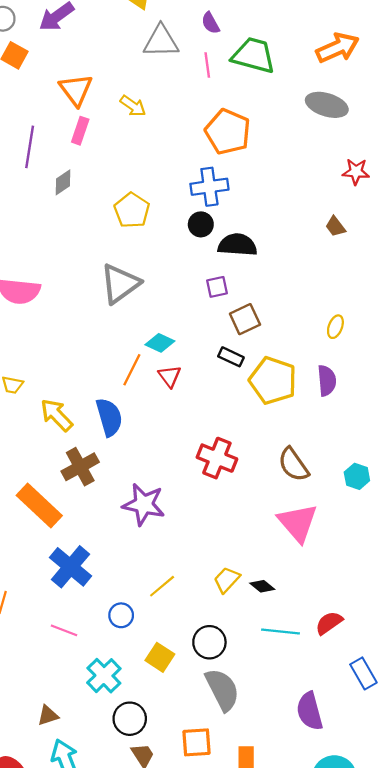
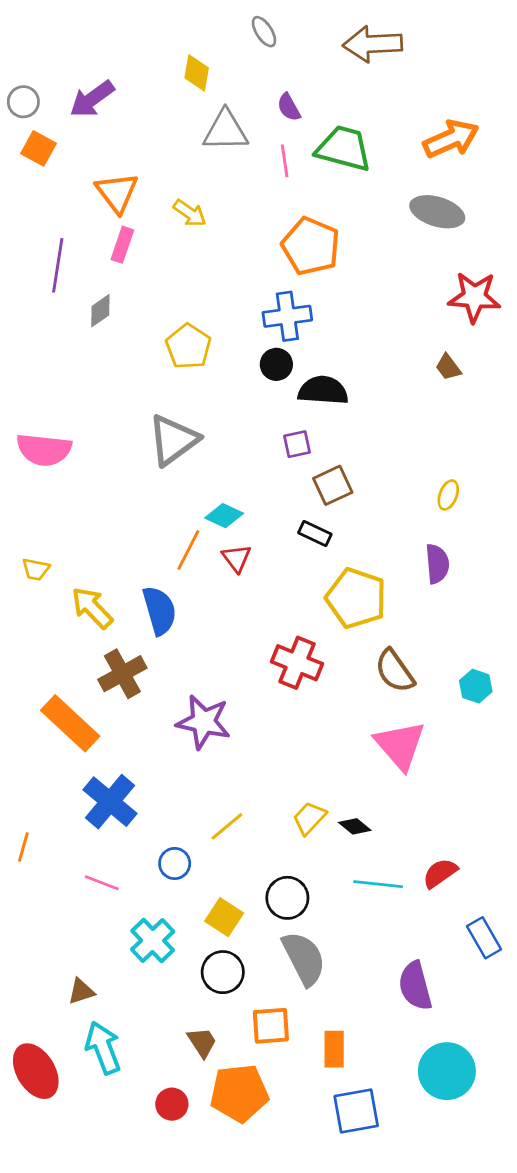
red star: (356, 172) -> (474, 297), size x1.5
yellow pentagon: (273, 381) -> (356, 598), moved
black circle: (130, 719) -> (223, 972), moved

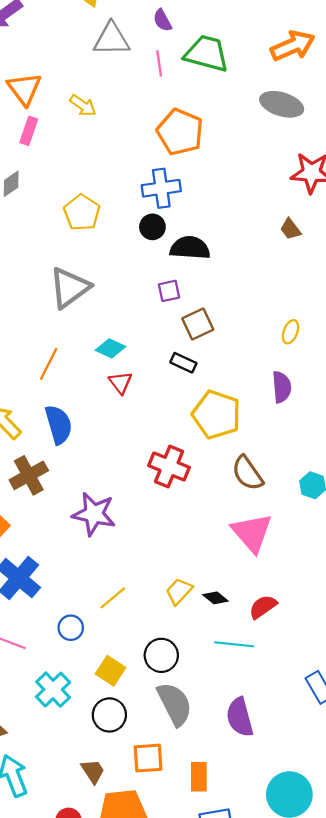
orange line: (188, 550) -> (49, 364), moved
red semicircle: (440, 873) -> (263, 607), moved
purple semicircle: (415, 986) -> (240, 717), moved

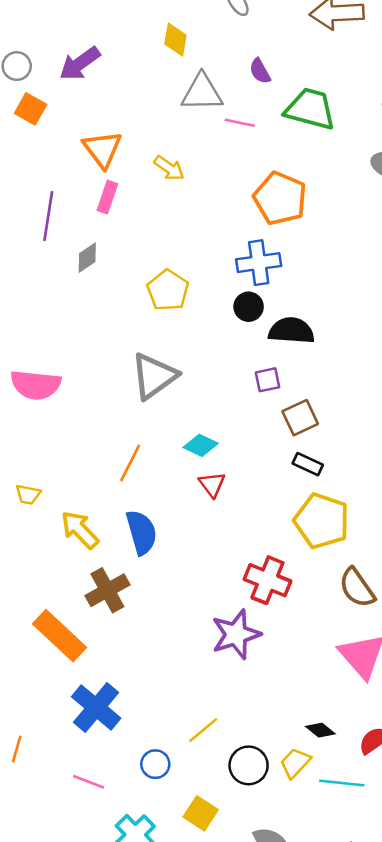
pink line: (159, 63) -> (240, 123), moved, turned -70
black rectangle: (183, 363) -> (308, 464), moved
purple star: (94, 514) -> (236, 634), moved, turned -30
yellow trapezoid: (179, 591) -> (295, 763), moved
black circle: (161, 655) -> (249, 765), moved

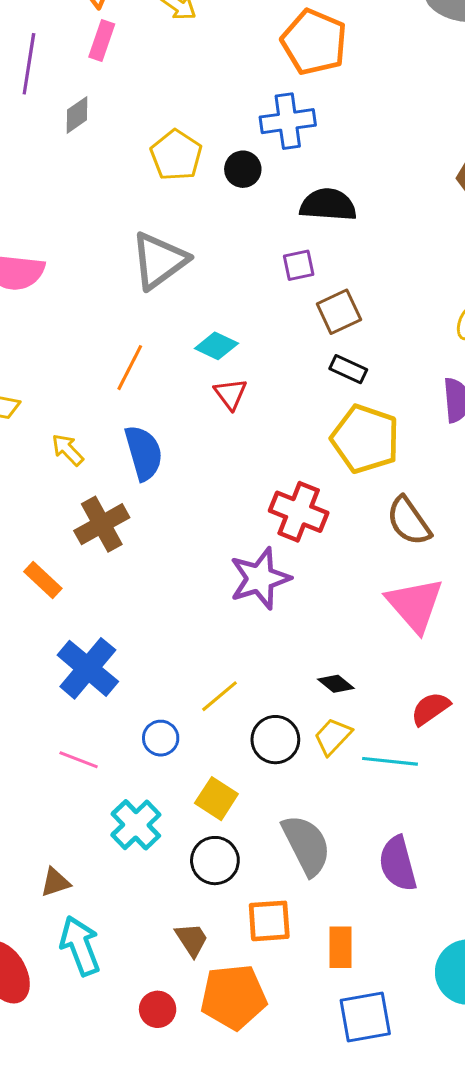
black circle: (249, 307) -> (243, 169), moved
yellow arrow: (80, 530) -> (68, 450), size x0.7
orange rectangle: (60, 636) -> (43, 580), size x0.6
black diamond: (320, 730) -> (336, 684), moved

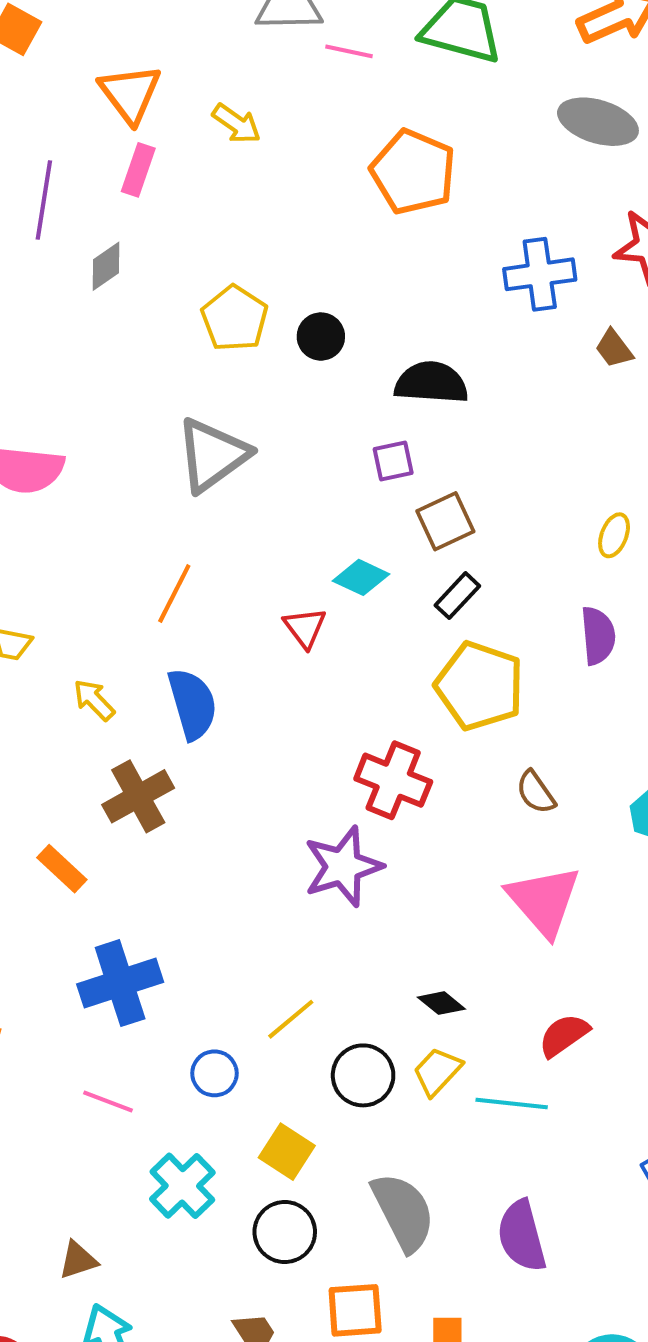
blue cross: (288, 121) -> (540, 274), moved
cyan diamond: (216, 346) -> (361, 577), moved
black rectangle: (348, 369) -> (457, 596), turned -72
brown semicircle: (409, 521) -> (536, 792), size x0.7
blue cross: (88, 668) -> (120, 983), turned 32

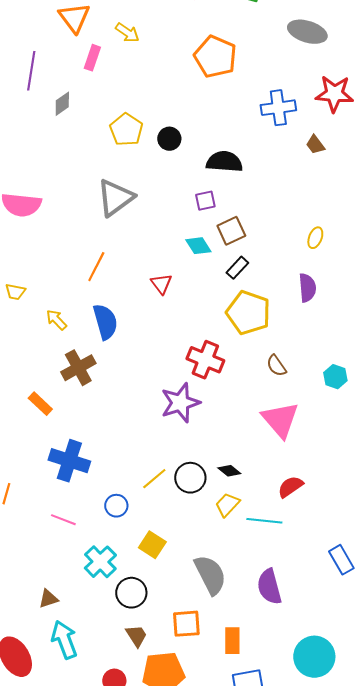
pink rectangle: (138, 170) -> (92, 58), moved
cyan diamond: (361, 577) -> (198, 246), moved, turned 32
blue cross: (120, 983) -> (69, 461), turned 36
black circle: (363, 1075) -> (190, 478), moved
black circle: (285, 1232) -> (131, 593), moved

